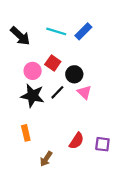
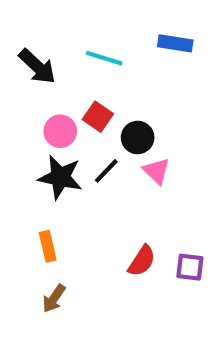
blue rectangle: (83, 31) -> (175, 43), moved, turned 54
brown arrow: (46, 159) -> (54, 298), moved

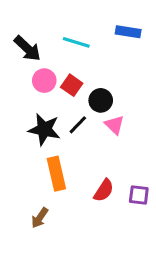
pink circle: (60, 131) -> (44, 81), moved
orange rectangle: (48, 246) -> (56, 174), moved, size x1.5

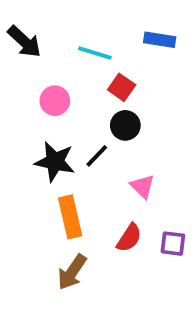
black arrow: (27, 49) -> (24, 42), moved
red square: (72, 85) -> (122, 87), moved
pink triangle: (114, 125) -> (142, 186), moved
brown arrow: (40, 218) -> (72, 272), moved, size x1.4

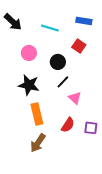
red square: (122, 87) -> (79, 46), moved
black circle: (125, 125) -> (58, 62), moved
black line: (97, 156) -> (63, 82), moved

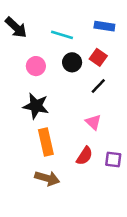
black circle: (58, 62) -> (72, 62), moved
black line: (63, 82) -> (98, 86), moved
brown arrow: (38, 143) -> (47, 178), turned -108

